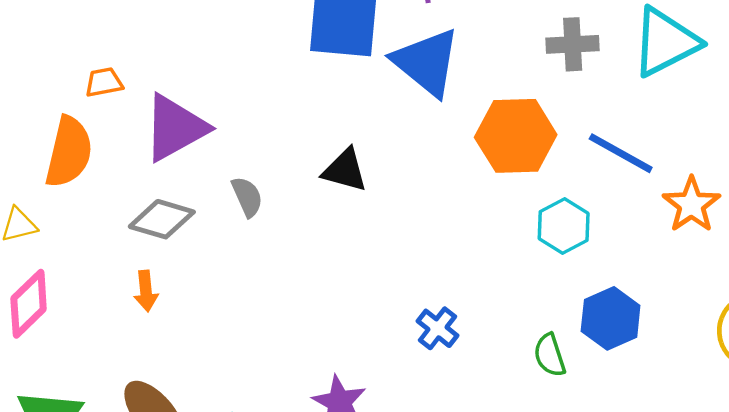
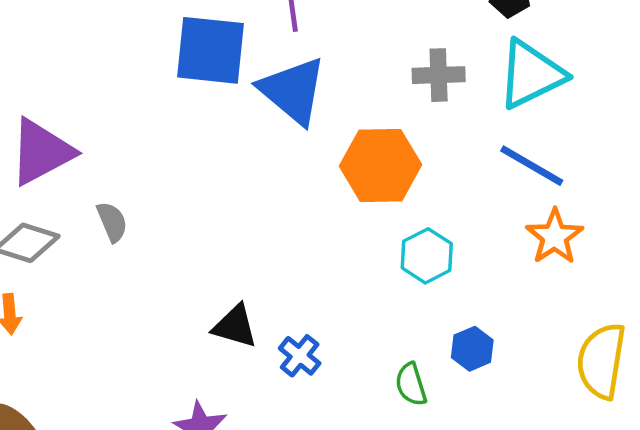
blue line: (621, 153) -> (532, 166), moved
black triangle: (345, 170) -> (235, 326), moved
blue hexagon: (611, 318) -> (472, 349), size x0.7

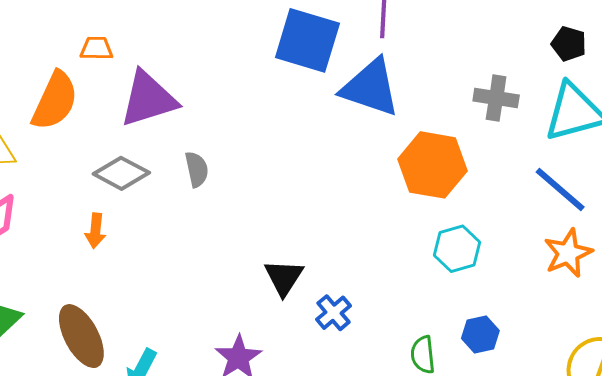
blue triangle: (293, 91) -> (370, 88), turned -32
black triangle: (235, 326) -> (284, 277), turned 36

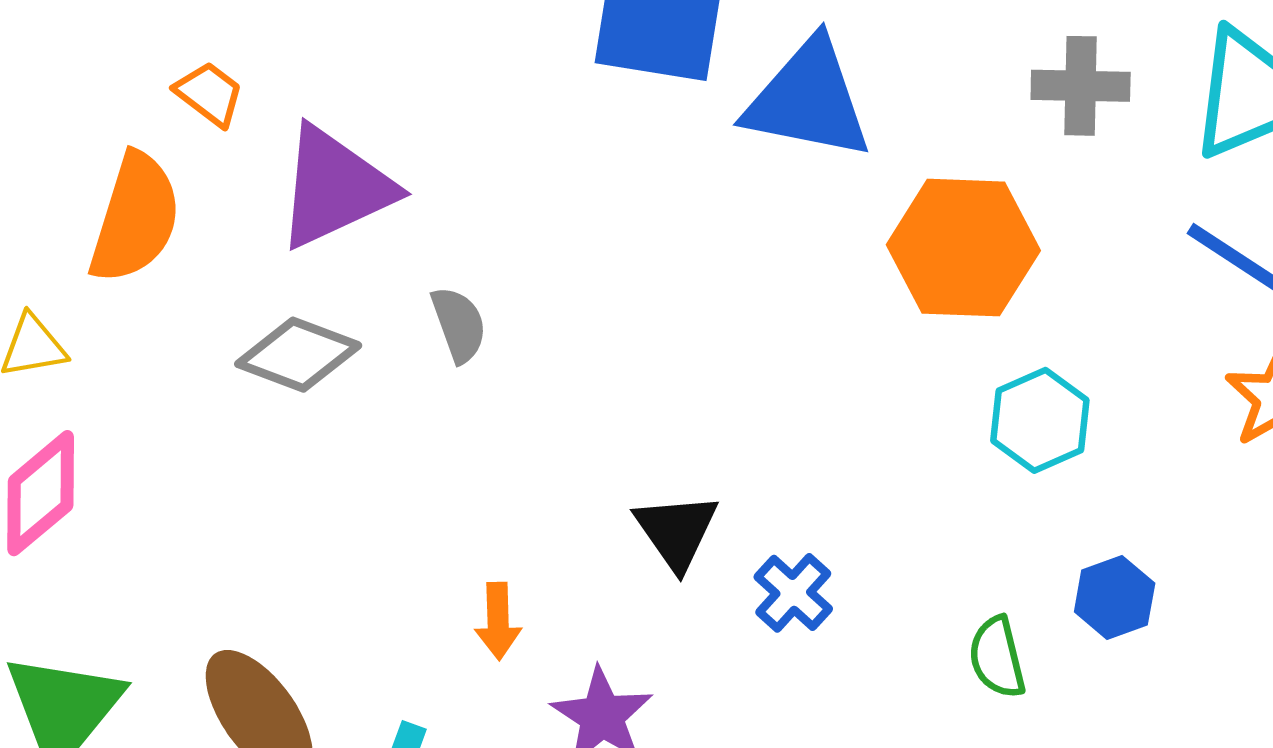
orange trapezoid: (96, 48) -> (209, 94), turned 44
orange arrow: (95, 231) -> (498, 621), moved

